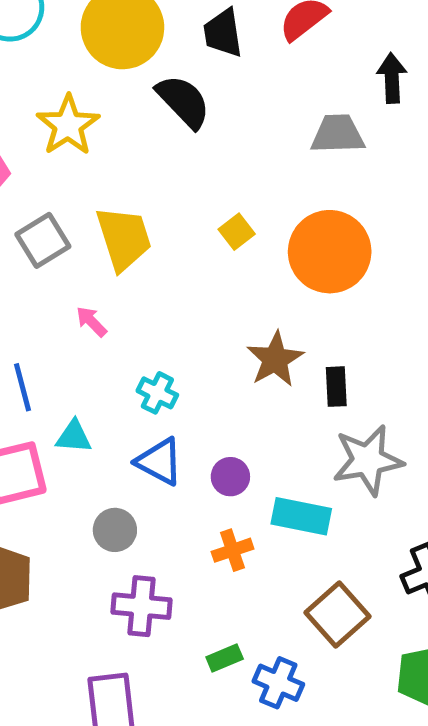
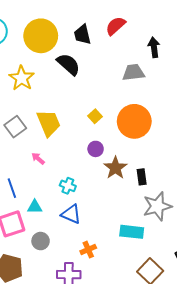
purple circle: (230, 477) -> (96, 149), moved
gray circle: (115, 530) -> (41, 241), moved
orange cross: (232, 550) -> (88, 250), moved

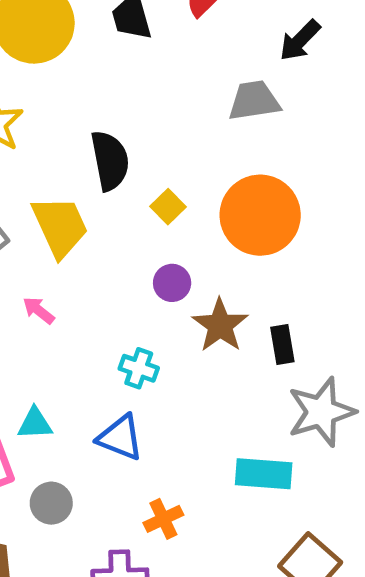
black arrow: (154, 47) -> (300, 40), turned -126
black semicircle: (68, 64) -> (110, 161), moved, turned 40
cyan cross: (68, 186) -> (139, 368), moved

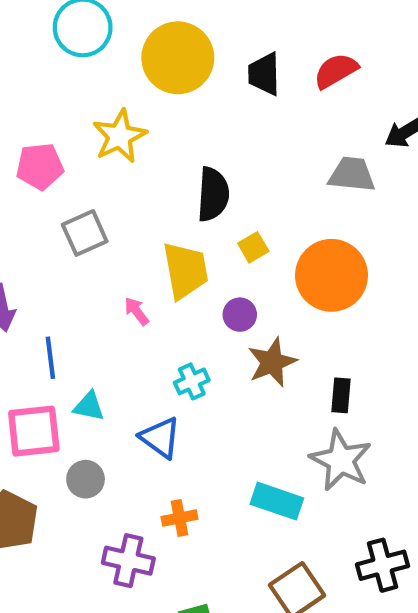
yellow trapezoid: (60, 226) -> (185, 270), moved
pink arrow: (39, 310) -> (137, 311), moved
black rectangle: (282, 344) -> (341, 395), moved
cyan cross: (139, 368) -> (192, 381), turned 32
gray star: (321, 412) -> (341, 460), turned 30

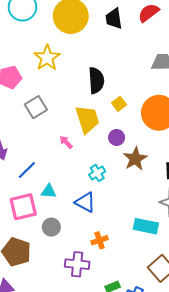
blue line: (50, 358) -> (27, 170), turned 60

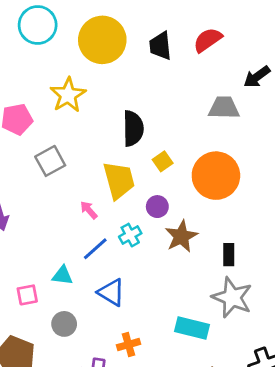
blue line: (27, 170) -> (95, 249), moved
cyan cross: (97, 173) -> (130, 235), moved
pink square: (23, 207) -> (27, 295), size x0.6

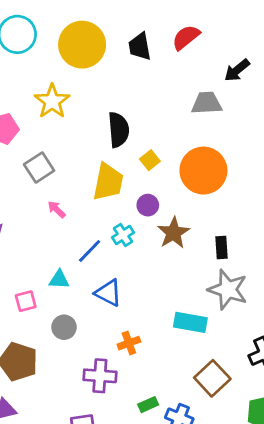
yellow trapezoid: (119, 180) -> (108, 182), turned 30
pink arrow: (89, 210) -> (57, 209), moved

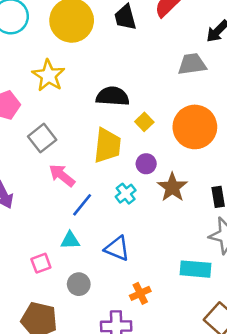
black semicircle: (119, 130) -> (113, 96), turned -76
pink arrow: (57, 209) -> (62, 175), size x1.5
blue line: (90, 251) -> (82, 205), moved

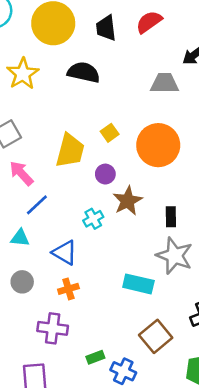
black semicircle: (113, 96) -> (84, 72), moved
cyan cross: (126, 194) -> (93, 219), moved
orange cross: (140, 293) -> (68, 289), moved

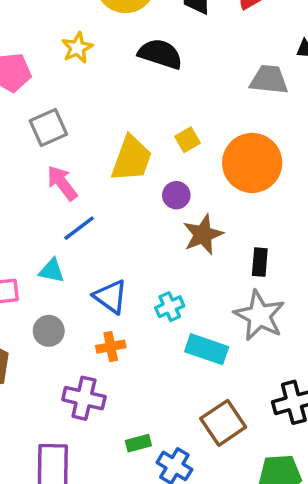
yellow star: (23, 74) -> (77, 48), size x0.7
cyan cross: (93, 219) -> (170, 307), moved

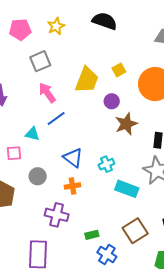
yellow star: (77, 48) -> (56, 26), moved
cyan triangle: (52, 271) -> (32, 134), moved
green rectangle: (138, 443) -> (92, 235), moved

